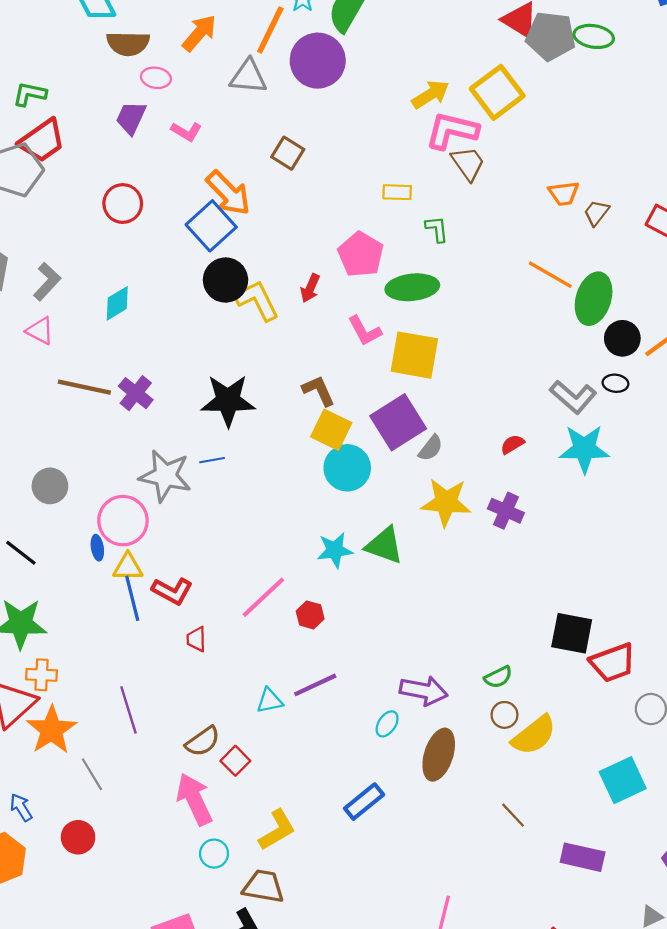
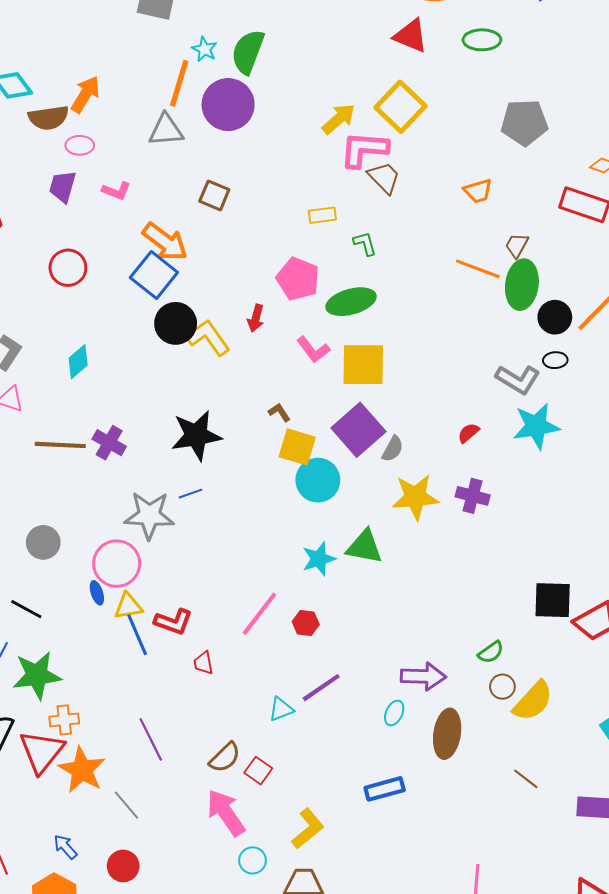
orange arrow: (199, 33) -> (85, 94), moved
gray pentagon: (551, 36) -> (524, 122), moved
brown trapezoid: (596, 213) -> (517, 245), moved
brown L-shape: (319, 391) -> (279, 412), size x0.7
blue rectangle: (364, 802) -> (385, 789), turned 33

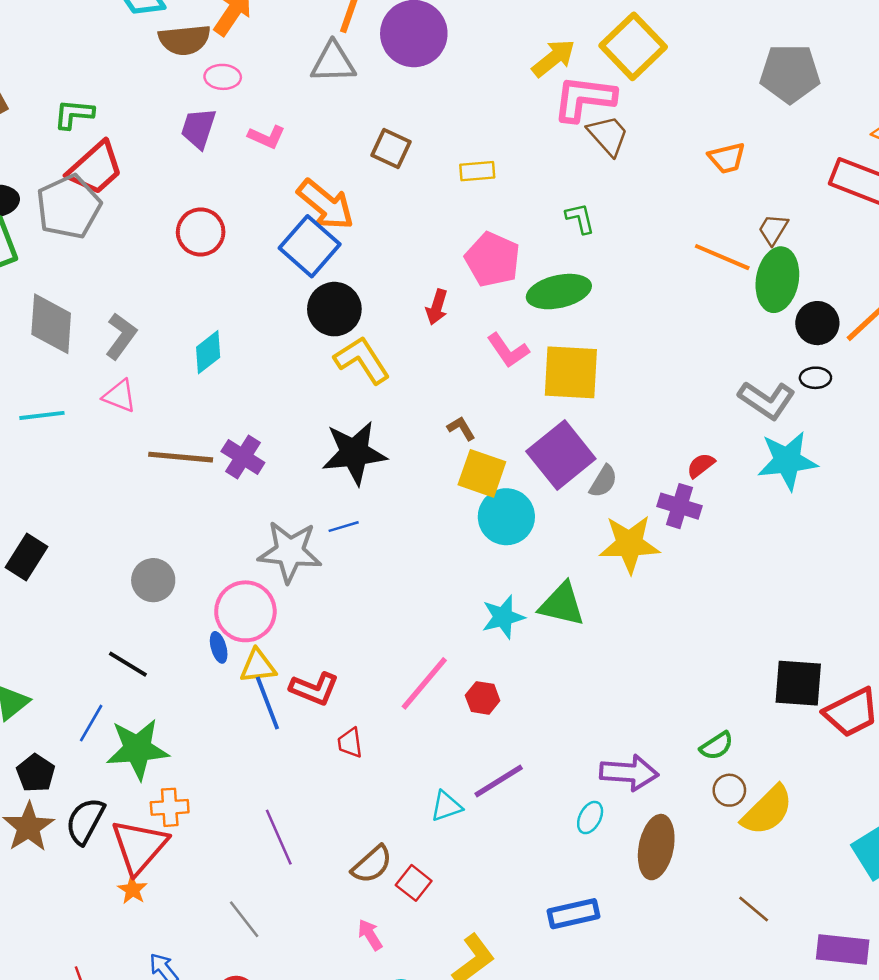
yellow rectangle: (322, 215) -> (477, 171), moved
yellow L-shape: (208, 338) -> (362, 360), moved
purple cross: (473, 496) -> (679, 506), moved
orange star: (82, 770) -> (132, 890), moved, size x0.5
pink arrow: (226, 813) -> (370, 935), size x0.5

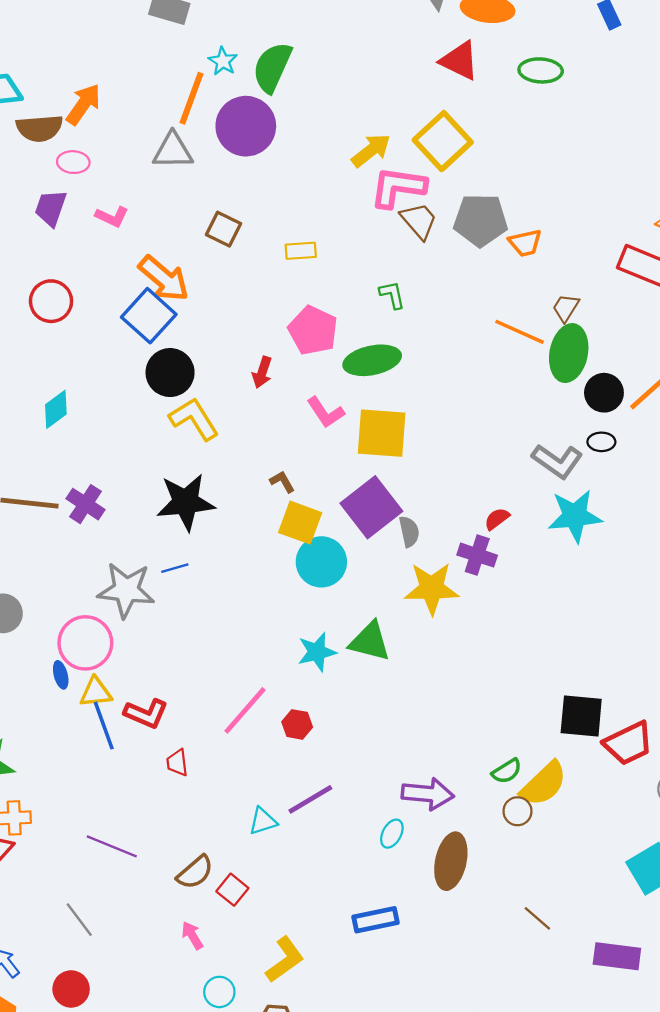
gray pentagon: (790, 73) -> (481, 220), moved
gray semicircle: (603, 481) -> (409, 532), turned -44
yellow semicircle: (767, 810) -> (544, 784), moved
purple line: (279, 837) -> (112, 846), turned -45

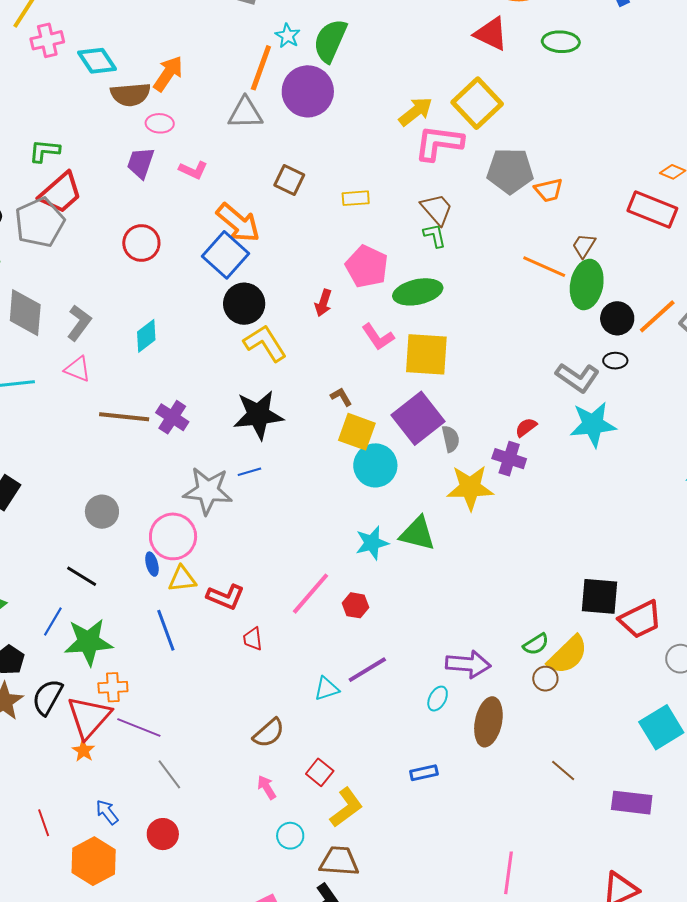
brown trapezoid: (419, 221) -> (437, 209), moved
blue line: (104, 726) -> (166, 630), moved
purple line: (112, 846) -> (139, 727), moved
red square: (232, 890) -> (320, 772), moved
blue rectangle: (375, 920) -> (424, 773), size x0.7

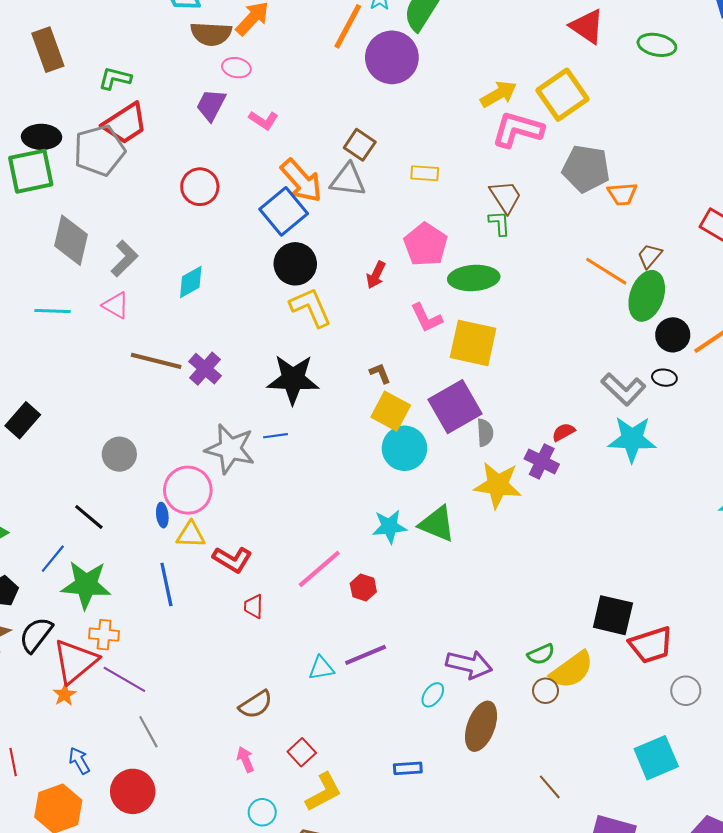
gray triangle: (245, 113) -> (348, 180), moved
red circle: (163, 834) -> (133, 791), size x1.4

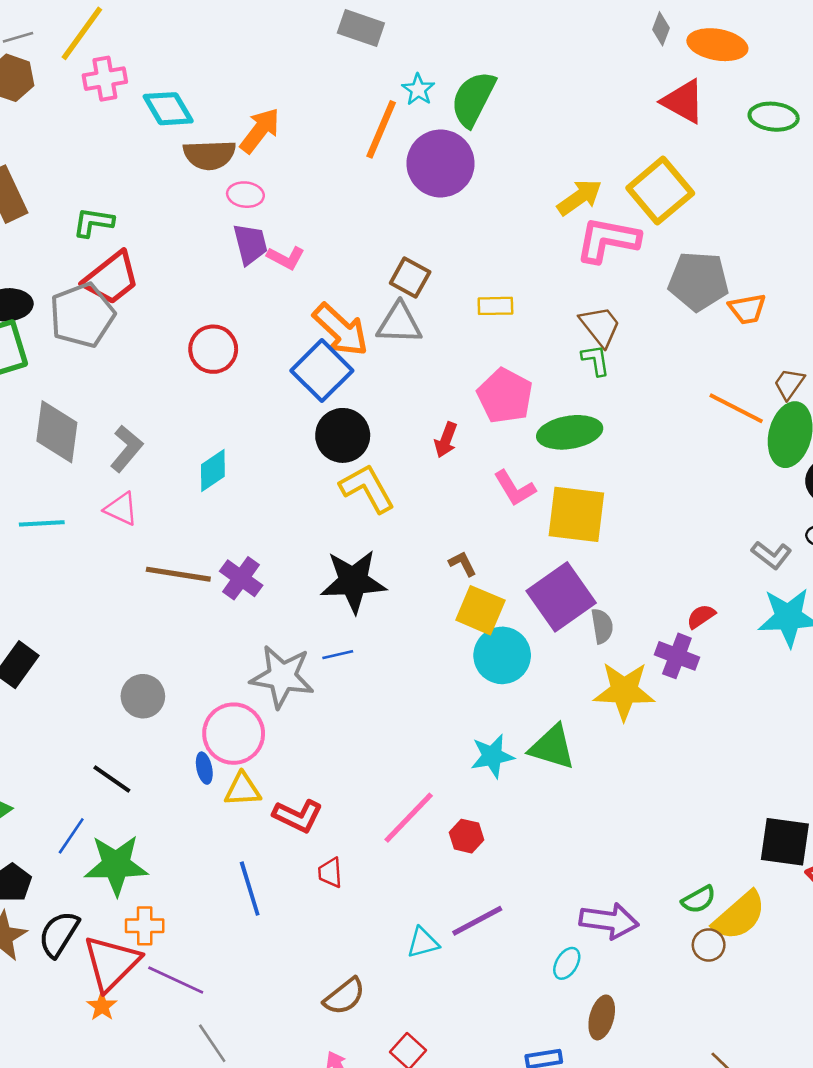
purple trapezoid: (211, 105) -> (250, 244), moved, turned 144
gray L-shape: (623, 389) -> (772, 555), size x0.7
blue line: (166, 584) -> (250, 889), moved
brown ellipse: (481, 726) -> (602, 1017), moved, size x0.7

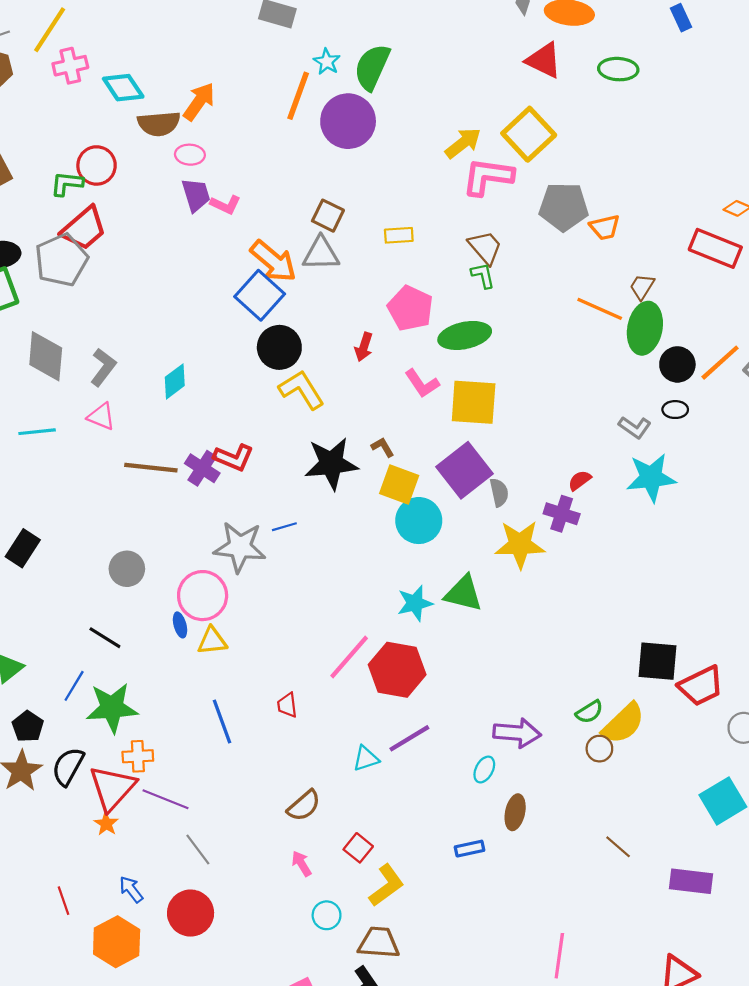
red circle: (213, 349) -> (97, 165), moved
black star: (353, 581) -> (331, 464), moved
red L-shape: (298, 816) -> (234, 458), moved
red hexagon: (466, 836) -> (397, 670), size x2.0

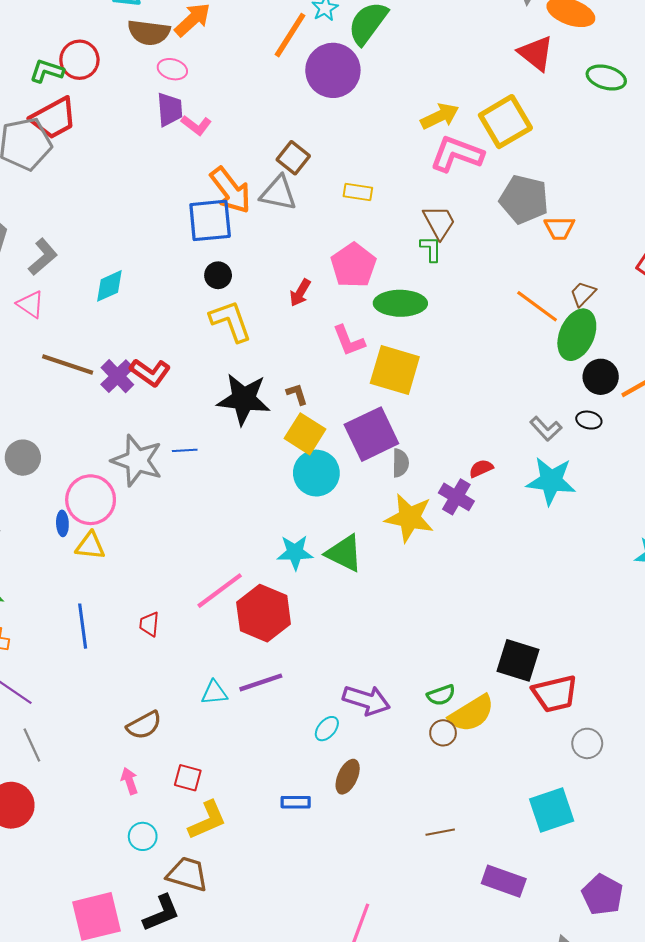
blue square: (260, 295) -> (210, 220), turned 30
black circle: (279, 347) -> (218, 275), size x0.6
brown line: (618, 847) -> (440, 832), turned -64
red square: (358, 848) -> (188, 778), turned -36

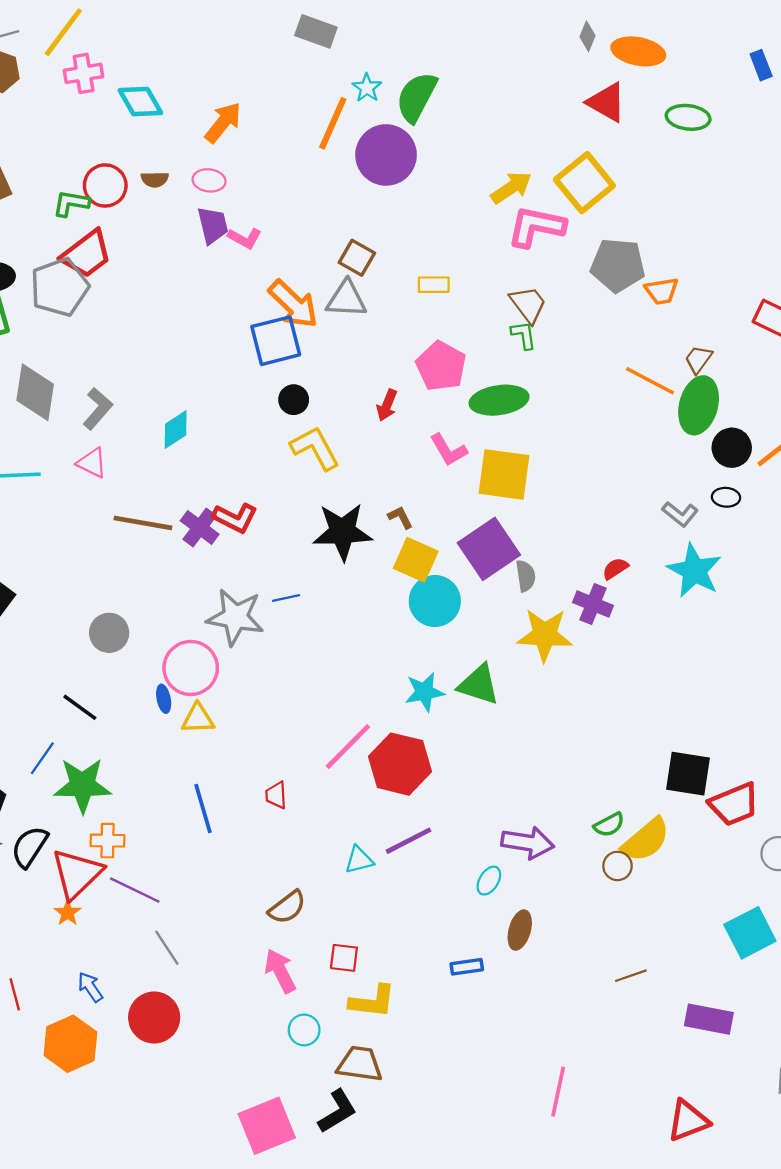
brown semicircle: (149, 32) -> (155, 179), moved, size x0.6
cyan star: (551, 481) -> (694, 571), turned 30
pink arrow: (129, 781) -> (280, 971), size x1.5
yellow L-shape: (207, 820) -> (372, 1001), turned 39

